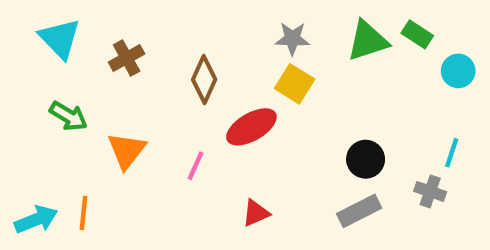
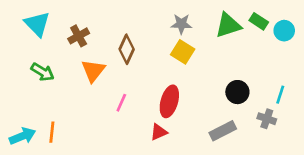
cyan circle: (458, 71) -> (284, 31), moved
red ellipse: (251, 127) -> (169, 101), moved, turned -44
orange triangle: (127, 151) -> (93, 71), moved
black circle: (366, 159) -> (237, 92), moved

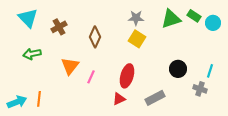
orange triangle: (93, 71) -> (70, 66), moved
green arrow: (43, 72) -> (32, 54), turned 138
gray rectangle: (223, 131) -> (155, 98), moved

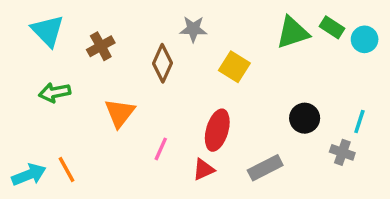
gray star: (136, 18) -> (193, 29), moved
pink line: (91, 77) -> (161, 149), moved
orange line: (39, 99) -> (67, 170), turned -35

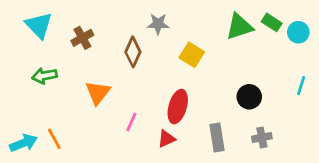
cyan line: (359, 122) -> (301, 86), moved
gray cross: (342, 152) -> (262, 137), moved, turned -30
gray rectangle: (265, 168) -> (217, 137), turned -72

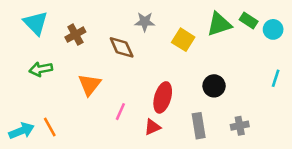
brown diamond: (133, 52) -> (122, 47), turned -48
yellow square: (192, 55) -> (183, 40), moved
black circle: (249, 97) -> (214, 86), moved

